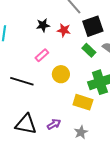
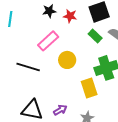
pink rectangle: (42, 55) -> (48, 41), size x1.5
yellow rectangle: (83, 102) -> (89, 88), turned 54

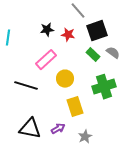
yellow rectangle: (89, 88) -> (75, 107), moved

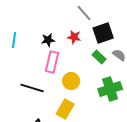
black star: (47, 30) -> (48, 40), moved
pink rectangle: (46, 60) -> (52, 62), turned -35
yellow rectangle: (75, 107) -> (65, 109), moved, turned 48

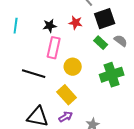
yellow rectangle: (65, 109) -> (67, 95), turned -72

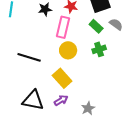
pink rectangle: (54, 48) -> (63, 27), moved
green cross: (112, 75) -> (99, 49), moved, size x0.6

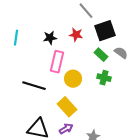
pink rectangle: (63, 27) -> (57, 62), moved
green cross: (99, 49) -> (104, 78), turned 32

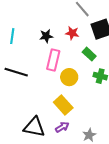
green rectangle: (101, 55) -> (89, 54), moved
black line: (34, 86) -> (16, 72), moved

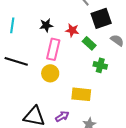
red star: (72, 33) -> (72, 30), moved
yellow circle: (69, 77) -> (50, 73), moved
yellow rectangle: (63, 105) -> (81, 94), moved, turned -42

